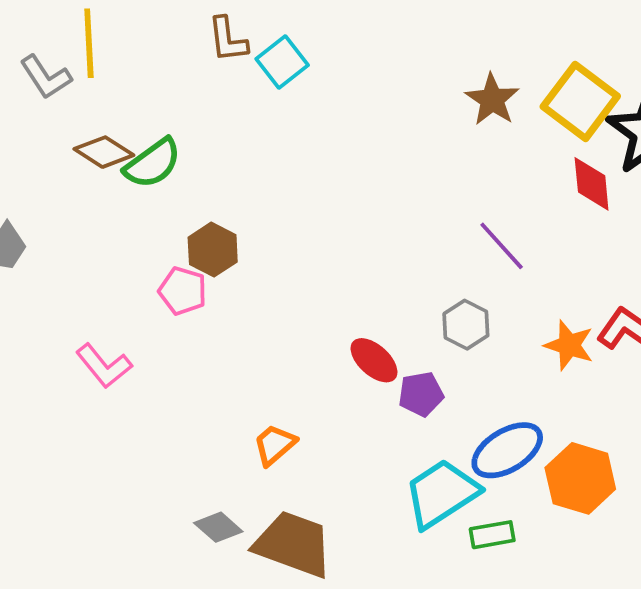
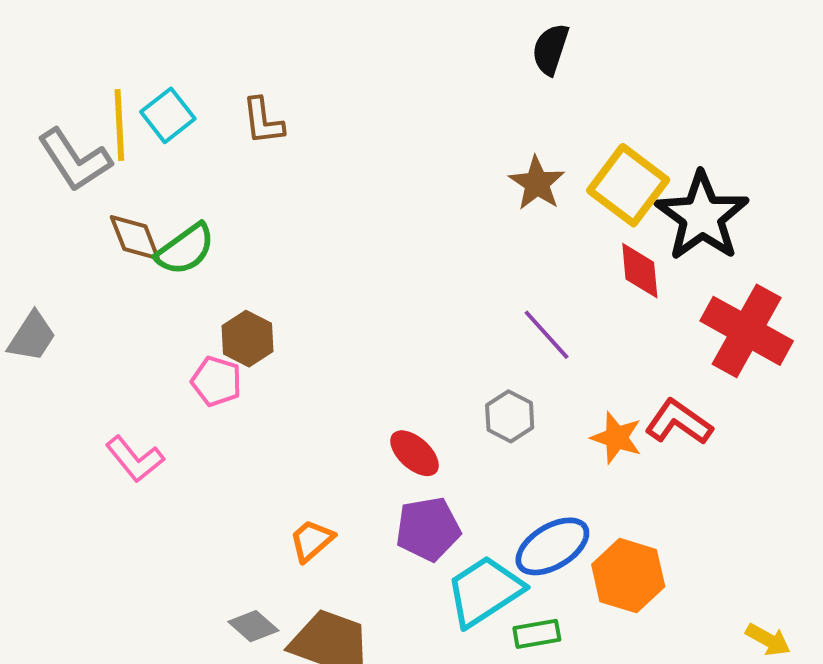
cyan square: (282, 62) -> (168, 115), moved
gray L-shape: (46, 77) -> (75, 160), size x1.4
brown diamond: (104, 152) -> (135, 238), turned 36
purple pentagon: (421, 394) -> (428, 529), moved, size x1.4

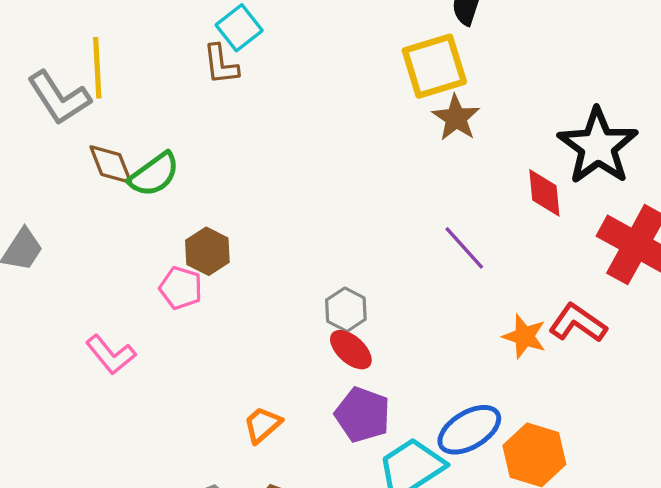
cyan square: (168, 115) -> (239, 28), moved
yellow square: (628, 185) -> (434, 66), moved, turned 36
gray hexagon: (510, 416) -> (346, 310), moved
purple pentagon: (428, 529) -> (363, 415), turned 30

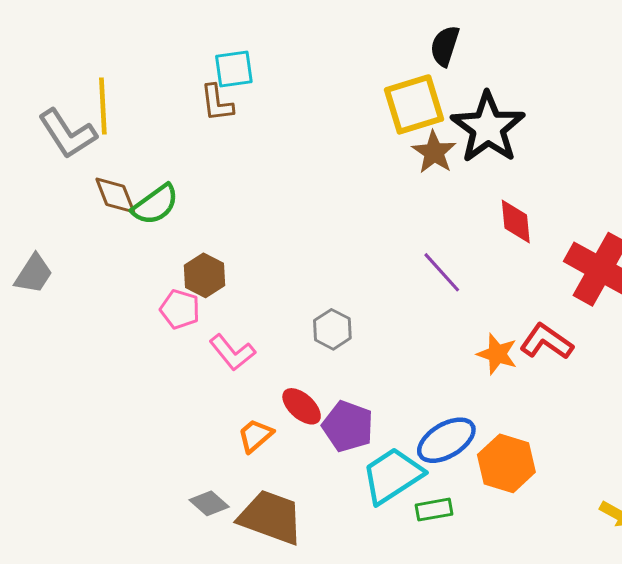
cyan square: (239, 28) -> (234, 69), turned 30
black star: (598, 146) -> (488, 128), moved
red ellipse: (351, 350) -> (302, 406), moved
pink L-shape: (111, 355) -> (232, 352), moved

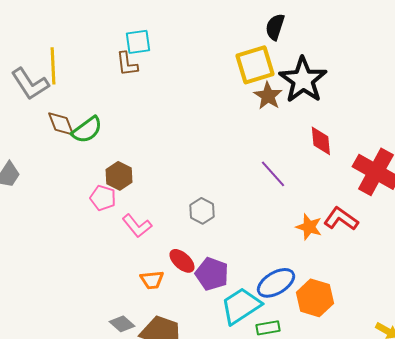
orange trapezoid: (255, 436) -> (152, 280), turned -145

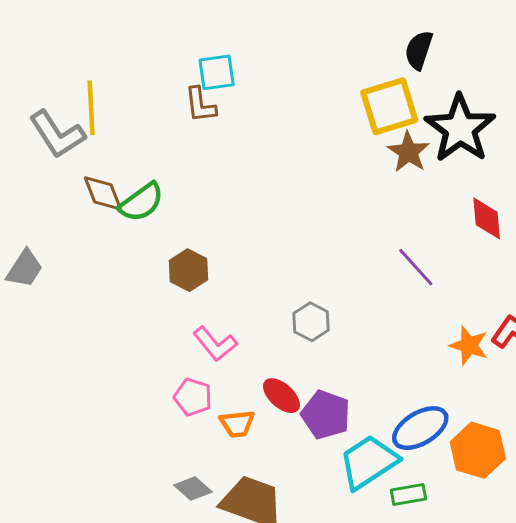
pink pentagon: (103, 198) -> (193, 397), moved

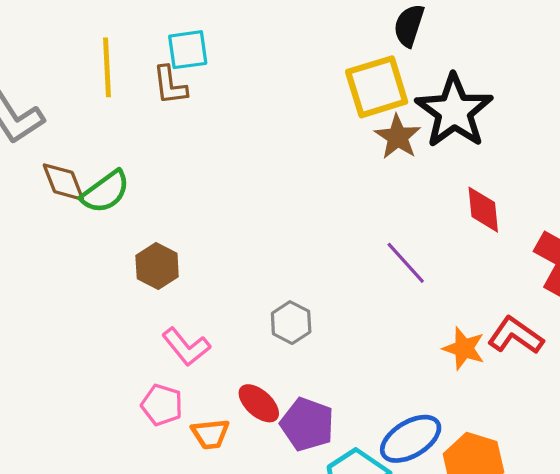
yellow line: (91, 108) -> (107, 67), moved

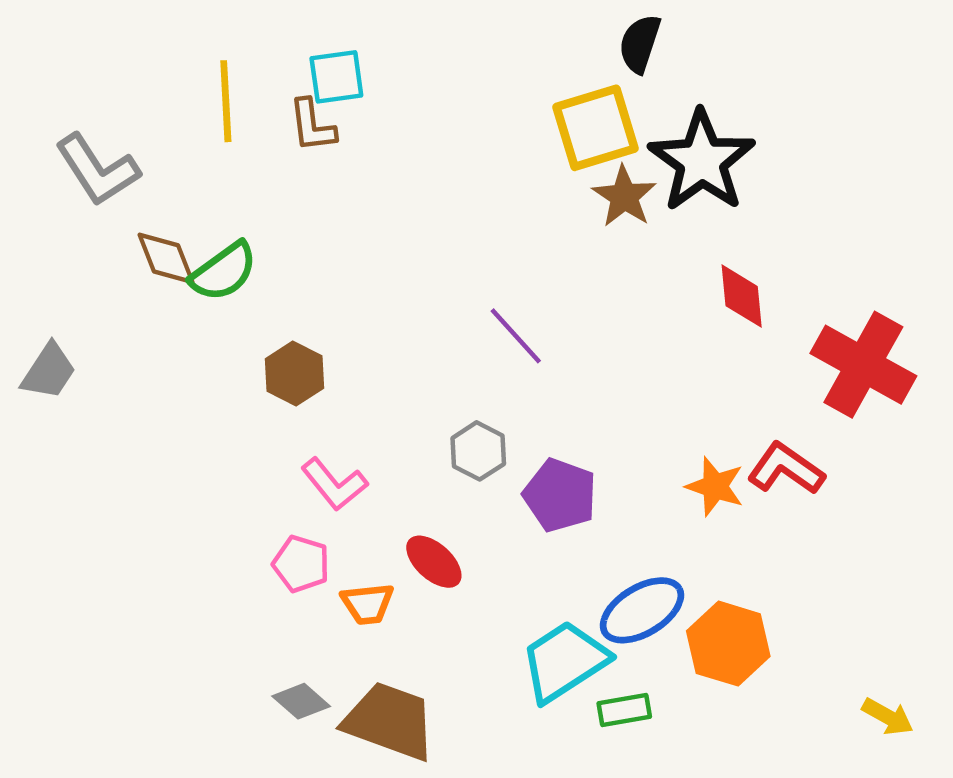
purple line: (406, 263) -> (516, 336), moved
purple pentagon: (307, 424) -> (560, 495), moved

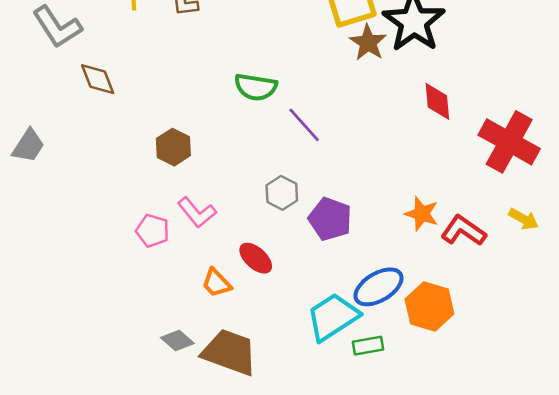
green semicircle: (224, 272) -> (256, 87), moved, turned 45
red L-shape: (786, 469) -> (463, 231), moved
pink pentagon: (301, 564) -> (152, 231), moved
orange trapezoid: (367, 604) -> (217, 283), turned 52
yellow arrow: (888, 717) -> (524, 219), moved

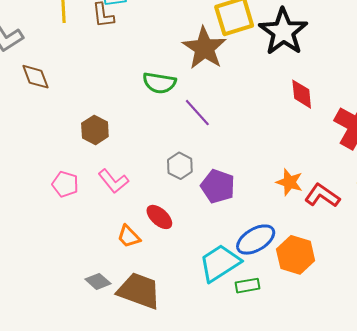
brown star: (368, 43) -> (204, 48), moved, size x1.5
pink pentagon: (152, 231) -> (65, 184), moved

